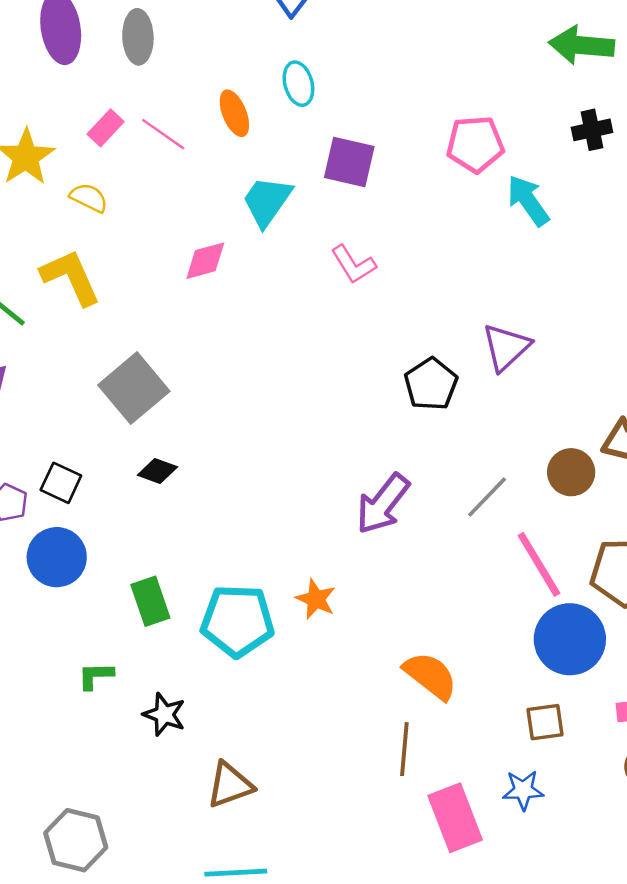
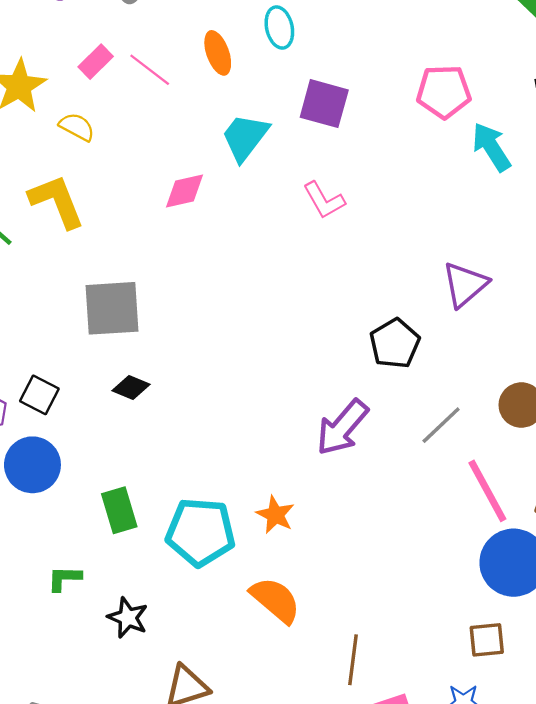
black pentagon: (431, 384) -> (395, 344), moved
gray square: (134, 388) -> (112, 308), turned 34
orange semicircle: (430, 676) -> (275, 600), moved

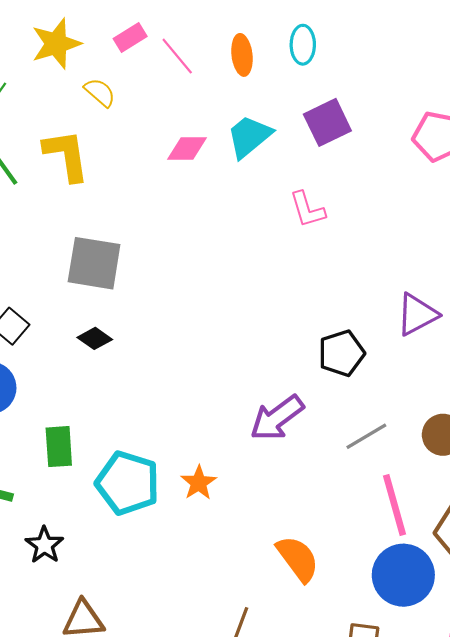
purple square: (324, 104) -> (327, 122), turned 36
pink diamond: (184, 191) -> (187, 149), moved
orange semicircle: (275, 600) -> (298, 559), moved

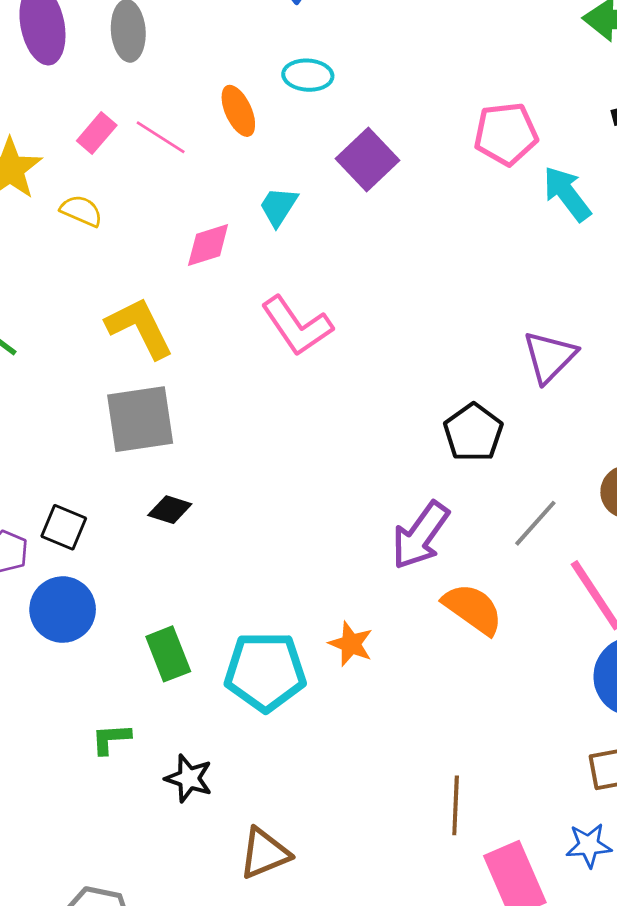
cyan ellipse: (303, 45) -> (308, 75), turned -69
cyan trapezoid: (249, 136) -> (278, 206), size x0.7
yellow L-shape: (66, 155) -> (140, 328), moved
pink L-shape: (307, 210) -> (297, 326), moved, size x1.4
orange semicircle: (298, 559) -> (473, 609), moved

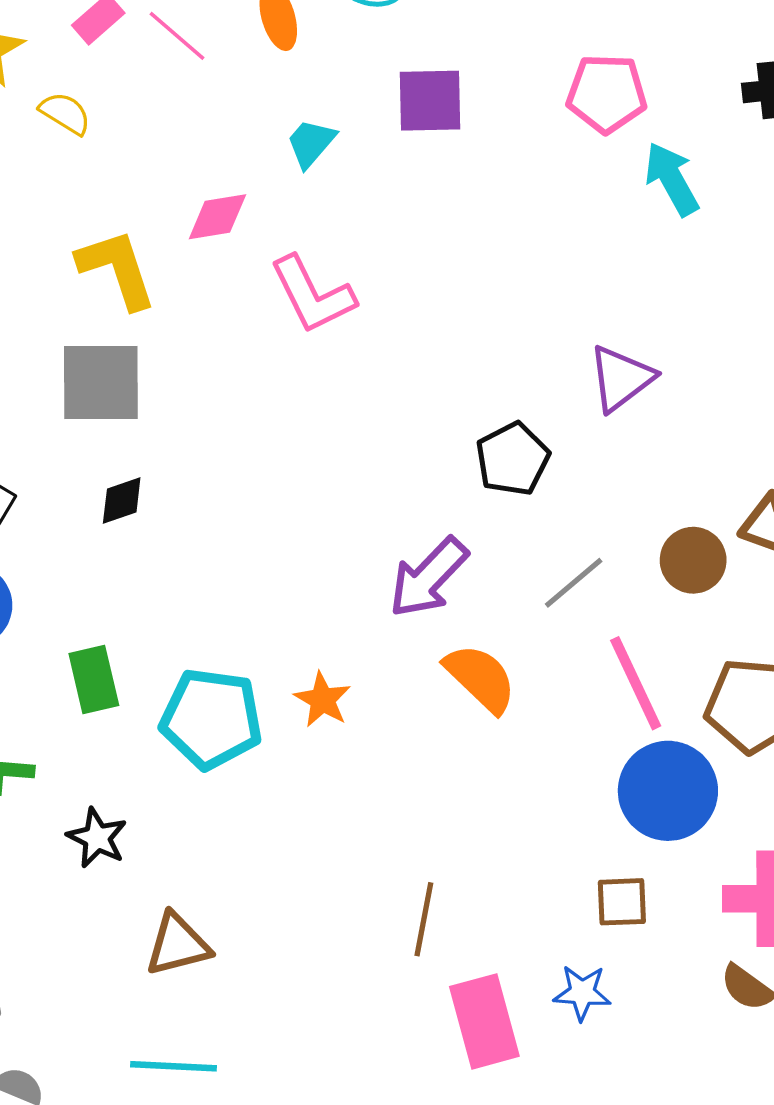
purple square: (367, 159) -> (430, 101), turned 34
pink diamond: (208, 245) -> (217, 217), moved
black diamond: (170, 510) -> (122, 501), turned -45

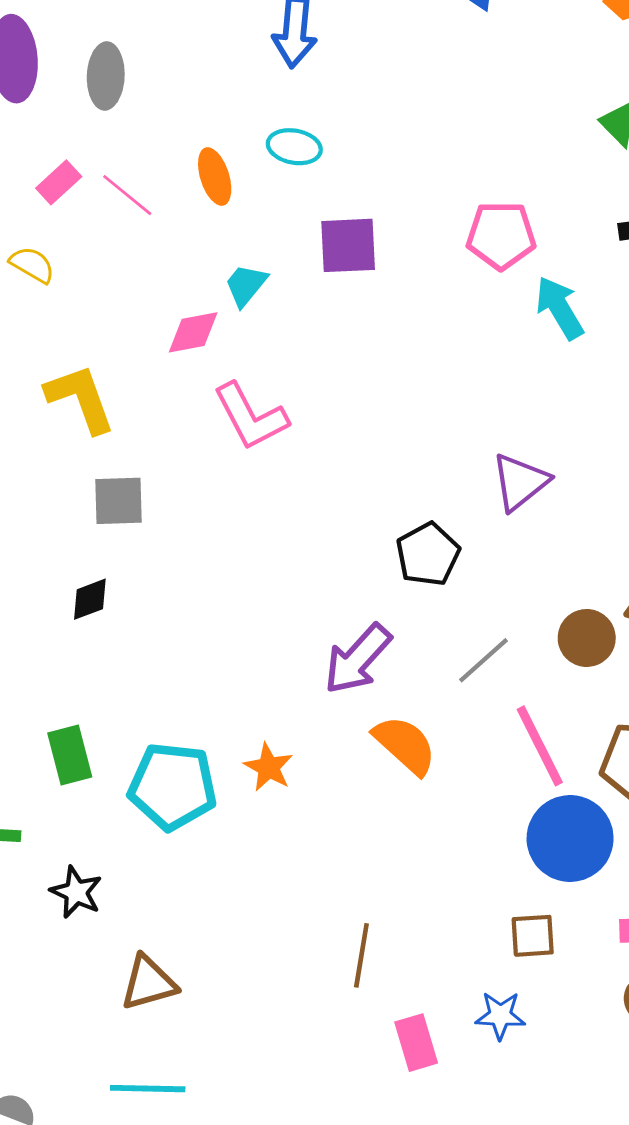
pink diamond: (217, 217) -> (193, 332), moved
gray square: (101, 383) -> (119, 501), moved, size x0.7
pink rectangle: (484, 1021) -> (416, 1043), size x0.7

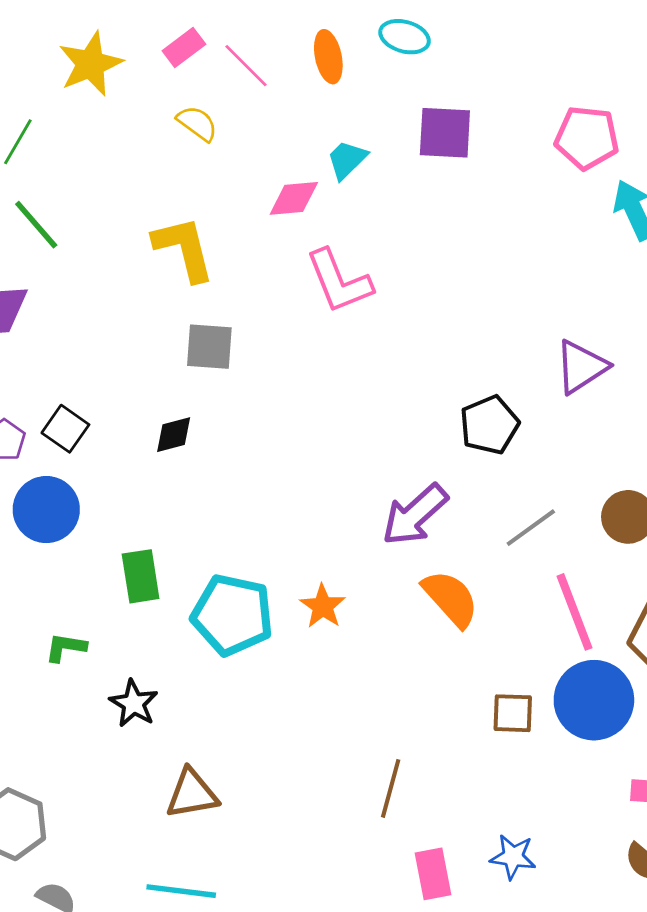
yellow semicircle: (32, 265) -> (197, 123), moved
brown square: (533, 936) -> (513, 713), moved

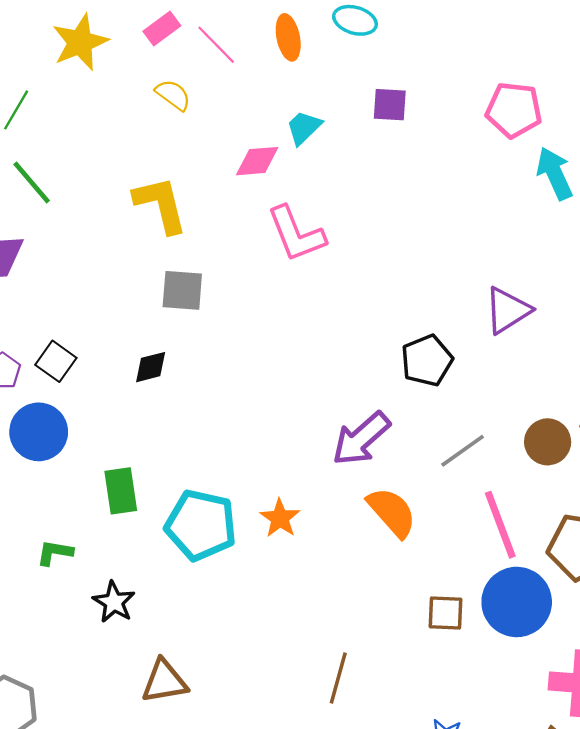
purple square: (445, 133) -> (390, 105), size x0.7

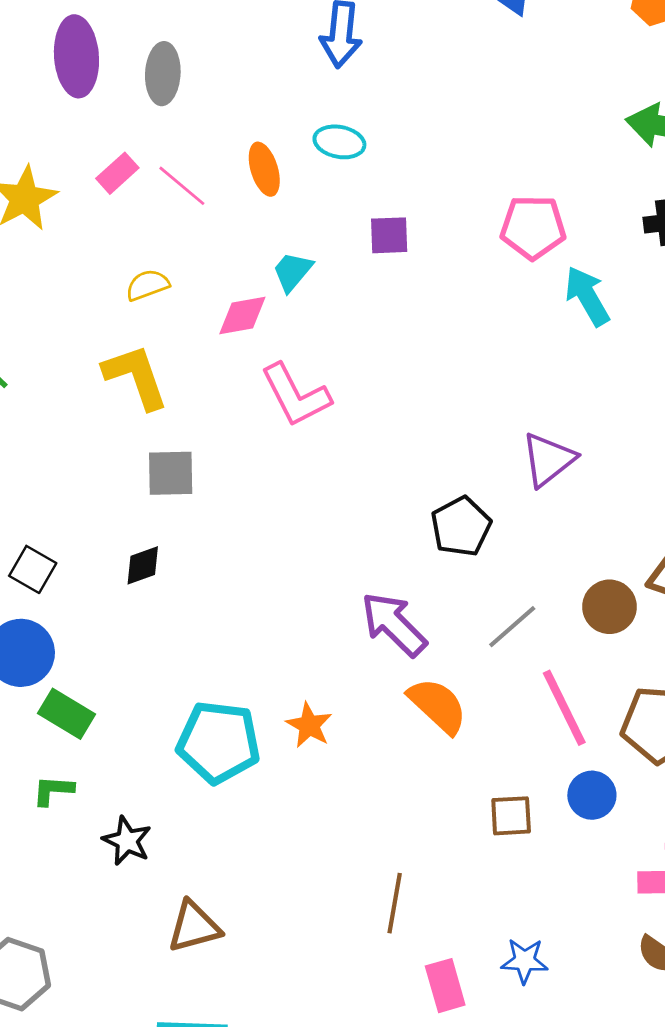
yellow semicircle: (173, 95) -> (147, 285), moved, turned -51
purple arrow: (361, 439) -> (394, 624), turned 92
green rectangle: (121, 491) -> (67, 714), moved, turned -45
blue circle: (517, 602) -> (592, 795), size x0.6

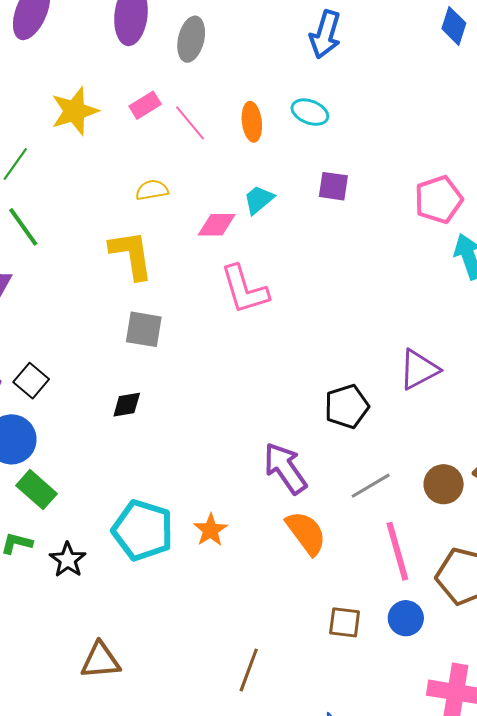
pink pentagon: (533, 227) -> (439, 200), turned -30
black diamond: (143, 565) -> (127, 405), moved
black star: (127, 841) -> (68, 560), moved

